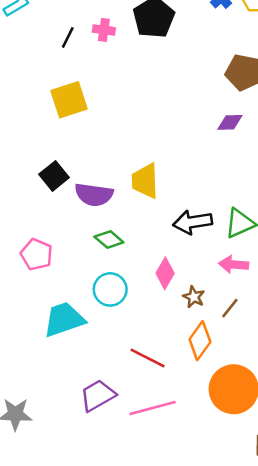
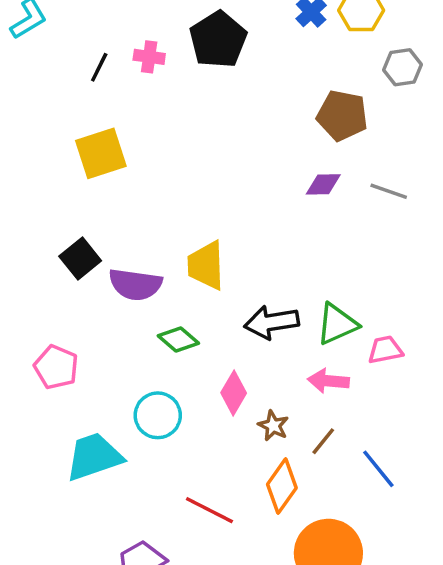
green diamond: (109, 240) -> (178, 340), moved

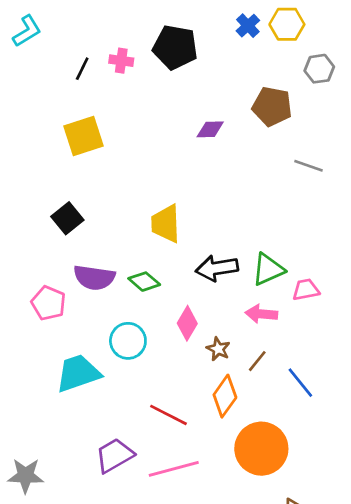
black pentagon: (218, 40) -> (175, 47), turned -30
purple diamond: (323, 184) -> (210, 129), moved
purple semicircle: (135, 284) -> (94, 278), moved

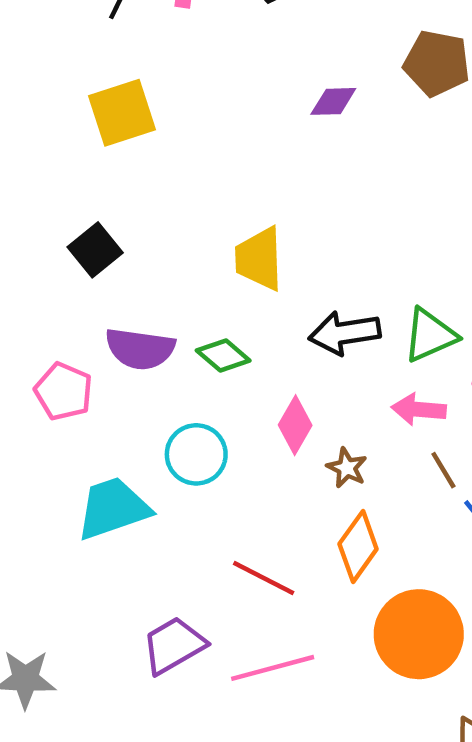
brown line: (257, 361) -> (443, 470), moved, turned -70

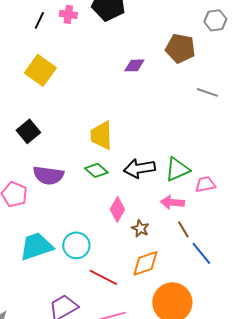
yellow square: (122, 113) -> (40, 70), turned -36
green diamond: (223, 355) -> (96, 170), moved
cyan circle: (196, 454) -> (76, 245), moved
orange diamond: (358, 547) -> (145, 263), turned 36

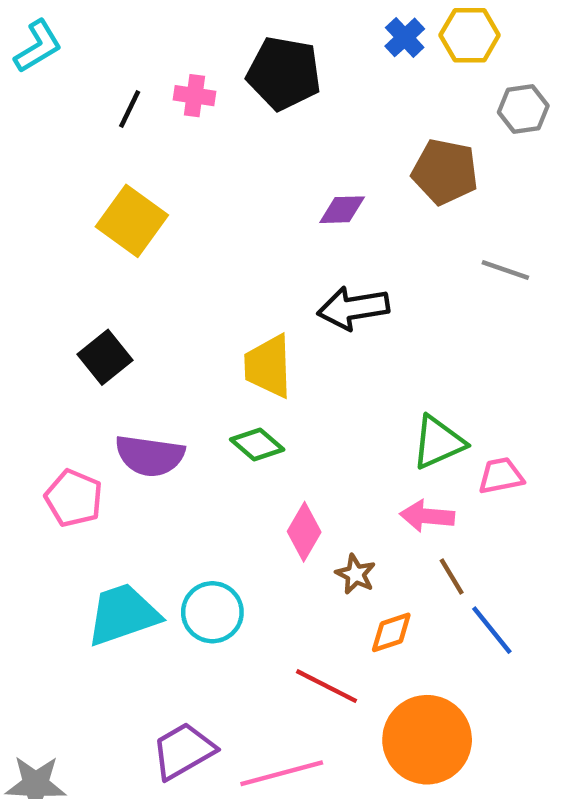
black arrow: (139, 168) -> (353, 308), moved
orange diamond: (145, 263) -> (391, 632), moved, size x0.7
red line: (103, 277) -> (326, 686), moved

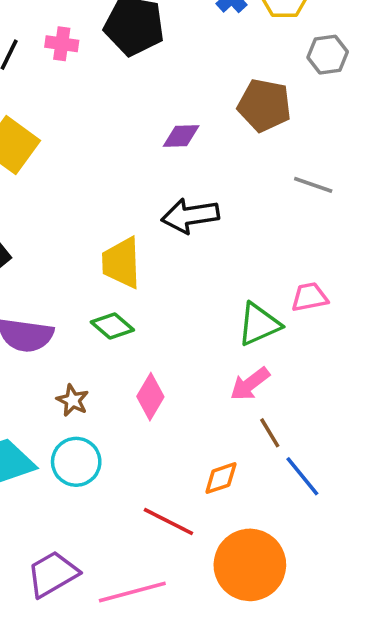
pink trapezoid: (501, 476) -> (310, 297), moved
pink arrow: (427, 516) -> (250, 384), turned -42
brown star: (356, 574) -> (73, 400), moved

